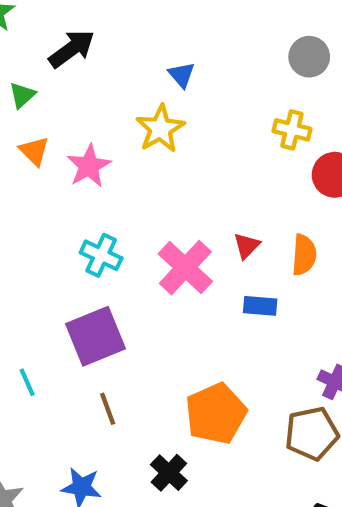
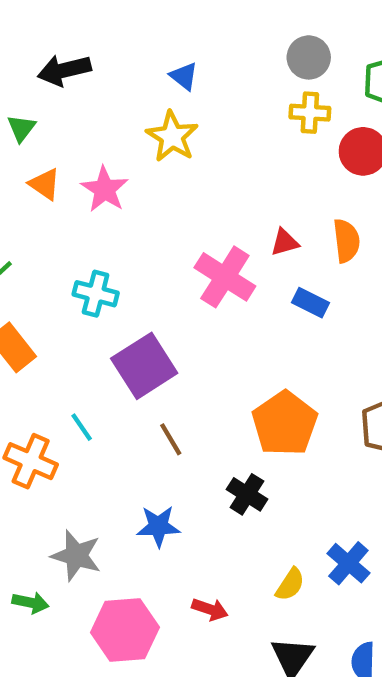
black arrow: (72, 49) -> (64, 70), turned -147
gray circle: (309, 57) -> (309, 57), moved
red triangle: (247, 246) -> (285, 242), turned 40
cyan cross: (101, 255) -> (96, 294), moved
blue rectangle: (260, 306) -> (310, 303), turned 32

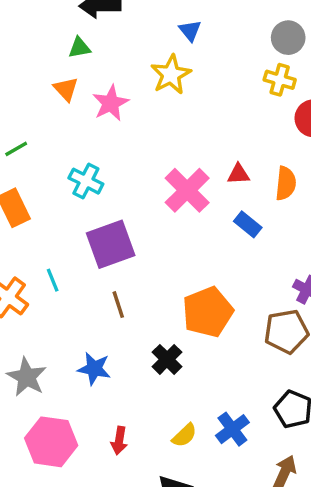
green triangle: (21, 128) -> (79, 48), moved, turned 30
red arrow: (210, 609) -> (119, 441), turned 68

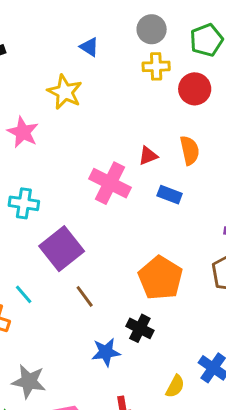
blue triangle: (190, 31) -> (89, 47), moved
blue star: (94, 369) -> (106, 352), moved

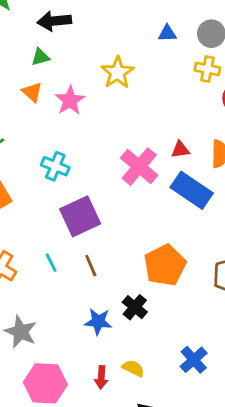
blue triangle: (89, 47) -> (167, 33), moved, turned -48
blue rectangle: (170, 195) -> (192, 190), size x1.8
cyan line: (24, 294) -> (51, 263), moved
yellow semicircle: (175, 386) -> (133, 368), moved, turned -105

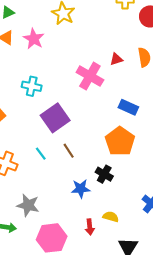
blue rectangle: (192, 190) -> (128, 107), moved, size x0.7

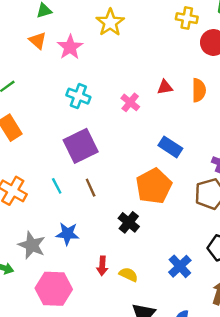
pink cross: (90, 76) -> (130, 102), size x0.6
cyan cross: (32, 86) -> (78, 96), moved
blue star: (81, 189) -> (68, 234), moved
red arrow: (90, 227) -> (102, 266), moved

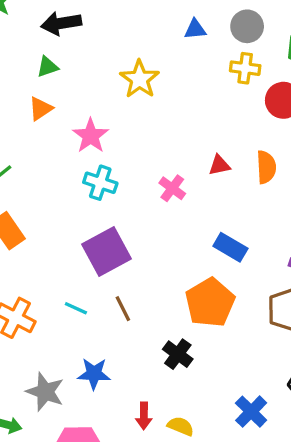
orange triangle: (38, 41) -> (40, 109), turned 48
pink star: (70, 47) -> (91, 136), moved
cyan line: (57, 186) -> (76, 308), turned -35

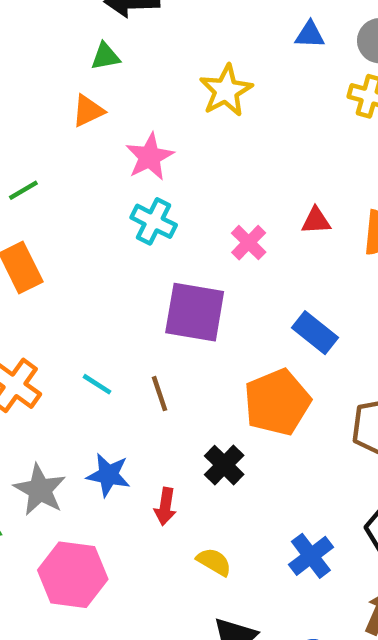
purple square: (106, 251) -> (195, 312), moved, turned 30
red arrow: (144, 416) -> (165, 506), moved

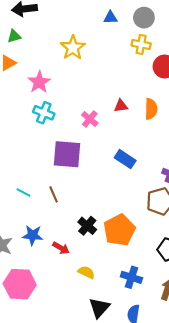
orange pentagon: (277, 402) -> (119, 230), moved
red arrow: (165, 506) -> (61, 248), turned -63
blue cross: (311, 556) -> (131, 277), moved, turned -30

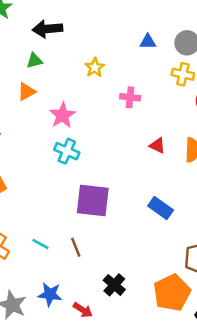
yellow star: (73, 48) -> (95, 67), moved, size x0.7
red triangle: (121, 106) -> (157, 145), turned 32
pink cross: (90, 119) -> (130, 97), moved, turned -35
orange pentagon: (119, 230) -> (172, 293), moved

